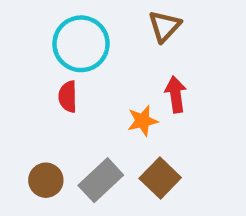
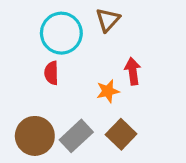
brown triangle: (165, 26) -> (108, 20), moved
brown circle: (46, 180) -> (35, 136), size x1.5

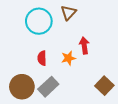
red semicircle: (51, 73) -> (42, 58), moved
brown square: (121, 134) -> (104, 86), moved

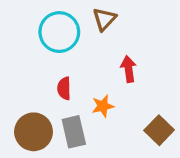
orange star: (68, 58) -> (103, 106), moved
gray rectangle: (48, 87) -> (74, 132), turned -60

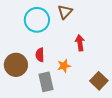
brown circle: (34, 132) -> (16, 65), moved

